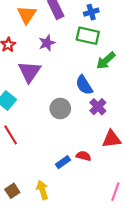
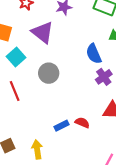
purple triangle: (29, 72) -> (43, 32), turned -35
gray circle: (60, 108) -> (49, 73), moved

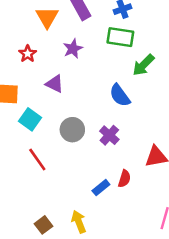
purple triangle: (43, 32) -> (55, 84), size x0.7
purple cross: (104, 77) -> (109, 135), moved
red semicircle: (82, 123) -> (124, 179), turned 96

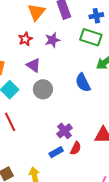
red star: (28, 54) -> (25, 39), moved
gray circle: (72, 130) -> (43, 89), moved
purple cross: (109, 135) -> (64, 131), moved

